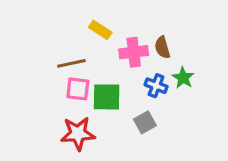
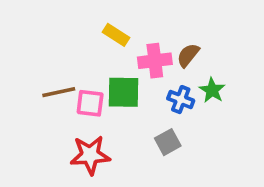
brown semicircle: (162, 47) -> (188, 55), turned 55
brown line: (71, 63) -> (59, 92), moved
green square: (107, 97) -> (123, 92), moved

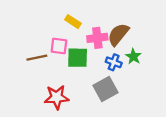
brown semicircle: (188, 55) -> (118, 34), size x1.5
pink square: (90, 103) -> (59, 46), moved
gray square: (168, 142) -> (105, 89), size x1.5

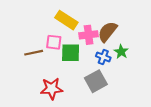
yellow rectangle: (73, 22) -> (66, 20), size x1.5

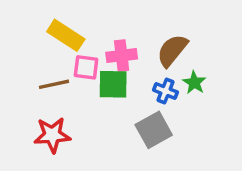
yellow rectangle: (66, 20) -> (66, 35), moved
pink cross: (89, 35) -> (122, 56), moved
red star: (52, 89) -> (52, 135), moved

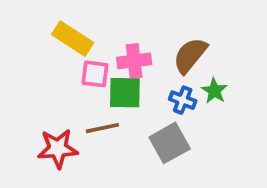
brown line: (54, 84) -> (102, 128), moved

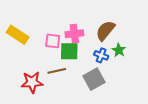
yellow rectangle: (73, 39) -> (18, 35), moved

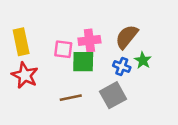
yellow rectangle: (18, 35) -> (21, 42), turned 45
brown line: (57, 71) -> (71, 98), moved
red star: (32, 82) -> (25, 75), moved, turned 30

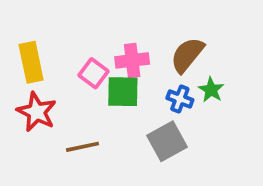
pink square: (63, 49) -> (94, 73), turned 30
brown line: (71, 98) -> (83, 147), moved

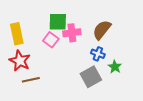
green star: (211, 90) -> (115, 67), moved
green square: (123, 92) -> (58, 22), moved
brown line: (83, 147) -> (31, 80), moved

